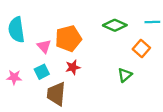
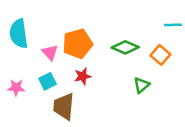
green diamond: (115, 25) -> (125, 47), moved

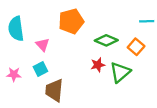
orange pentagon: (78, 44) -> (71, 21), moved
red star: (83, 76) -> (98, 65), moved
green triangle: (142, 85) -> (120, 72), size x1.5

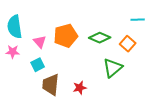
orange pentagon: (71, 21) -> (66, 36), moved
red star: (98, 65) -> (80, 88), moved
pink star: (14, 74) -> (13, 52), moved

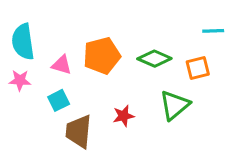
pink triangle: (40, 42) -> (62, 65), turned -32
orange square: (128, 44) -> (198, 68), turned 35
red star: (80, 88) -> (123, 116), moved

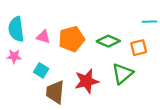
pink triangle: (62, 65) -> (43, 37), moved
cyan square: (59, 100) -> (41, 70), turned -32
red star: (123, 116) -> (87, 81), size x1.6

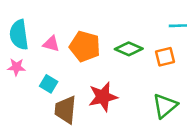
orange pentagon: (71, 39) -> (85, 46), turned 30
green triangle: (122, 74) -> (165, 106), moved

